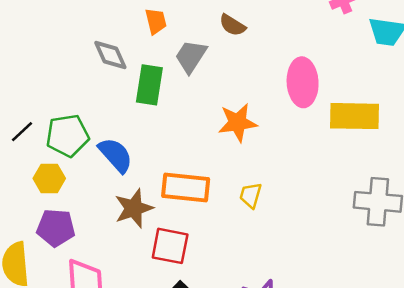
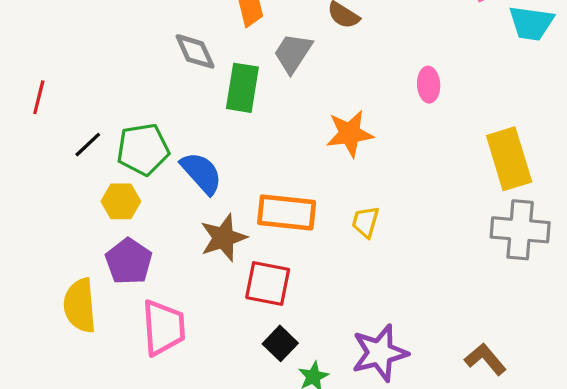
pink ellipse: (303, 82) -> (429, 85), size x0.6
yellow rectangle: (355, 116) -> (509, 159), moved, turned 72
purple pentagon: (56, 228) -> (129, 261), turned 30

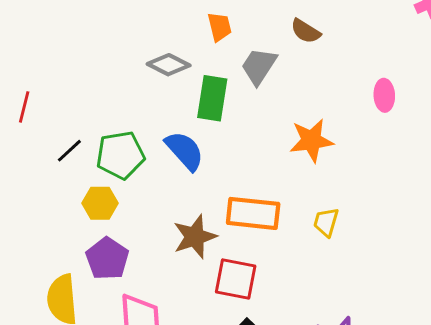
gray diamond: (195, 51) -> (169, 65), turned -39
blue semicircle: (201, 173) -> (185, 151), moved

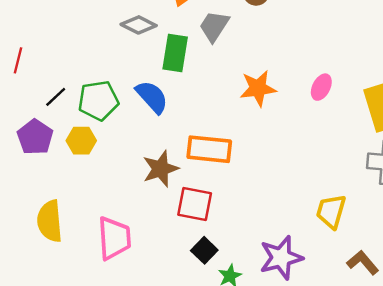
pink ellipse: (384, 95) -> (321, 87), moved, turned 30
yellow trapezoid: (326, 222) -> (331, 211), moved, size x1.4
purple pentagon: (107, 259) -> (35, 137), moved

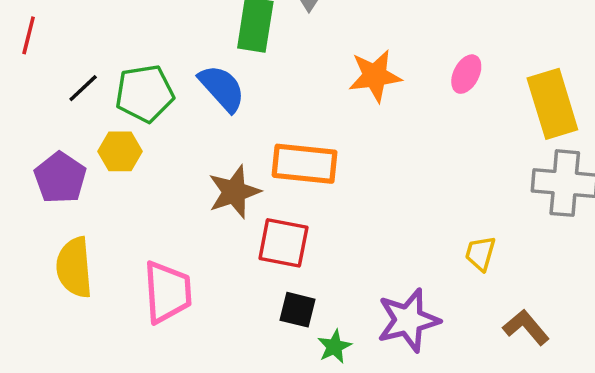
purple pentagon: (35, 137) -> (60, 178), moved
yellow trapezoid: (331, 211) -> (480, 253), size x0.7
black square: (204, 250) -> (298, 310), turned -30

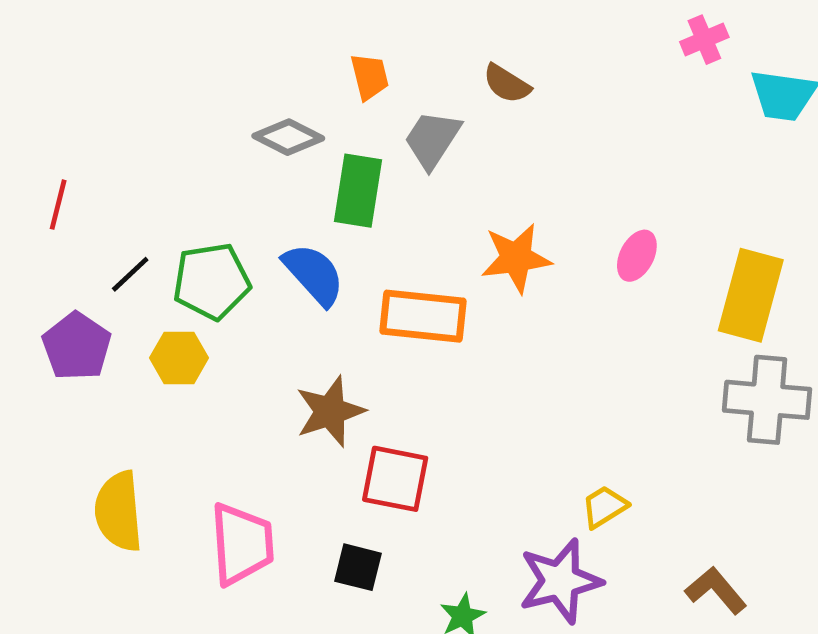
yellow rectangle: (552, 104) -> (751, 295), turned 32
orange rectangle: (305, 164) -> (423, 316), moved
purple pentagon: (60, 178) -> (77, 346), moved
yellow trapezoid: (480, 253) -> (604, 507), moved, turned 42
black square: (298, 310) -> (358, 567), moved

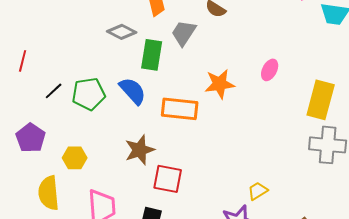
pink ellipse: (637, 256) -> (270, 70), moved
purple pentagon: (77, 346) -> (31, 138), moved
yellow hexagon: (179, 358) -> (75, 158), moved

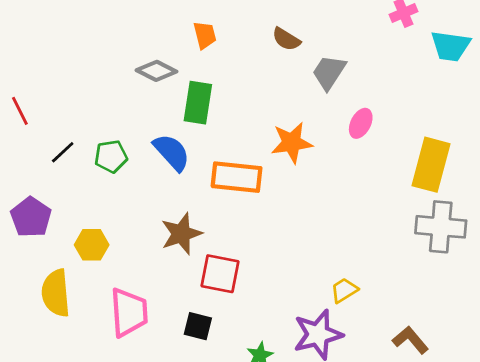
gray trapezoid: (184, 33) -> (329, 72), moved
red line: (23, 61) -> (20, 111), turned -40
green pentagon: (89, 94) -> (111, 156), size x0.7

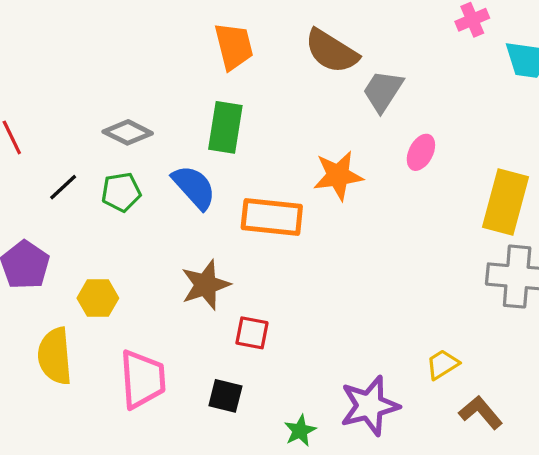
orange trapezoid: (205, 35) -> (234, 46), size x1.4
brown semicircle: (286, 39) -> (331, 51), size x1.6
gray diamond: (156, 71) -> (128, 132), moved
red square: (220, 274) -> (252, 333), size x0.7
yellow trapezoid: (344, 290) -> (442, 364), moved

